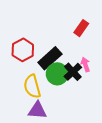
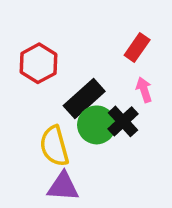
red hexagon: (23, 50) -> (38, 63), moved
pink arrow: (85, 65) -> (144, 90), moved

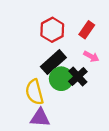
red hexagon: (38, 63) -> (52, 30), moved
pink arrow: (144, 90) -> (91, 56), turned 136

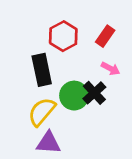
black rectangle: (53, 62) -> (42, 70), moved, turned -60
yellow semicircle: (34, 92) -> (42, 112), turned 55

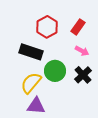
black rectangle: (42, 70) -> (31, 52), turned -60
black cross: (94, 93) -> (83, 75), moved

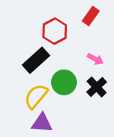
red rectangle: (78, 27) -> (91, 16), moved
black rectangle: (31, 52) -> (36, 60), turned -60

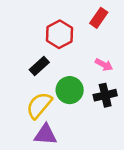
black rectangle: (36, 60) -> (39, 66), size x0.7
black cross: (97, 87) -> (105, 95), turned 30

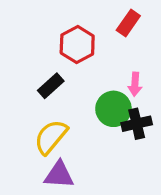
pink arrow: (104, 65) -> (135, 84), turned 66
green circle: (70, 90) -> (113, 109), moved

